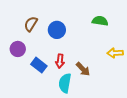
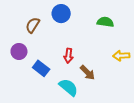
blue circle: (57, 30) -> (61, 14), moved
red arrow: (60, 61) -> (68, 56), moved
cyan semicircle: (65, 83) -> (68, 87), turned 120

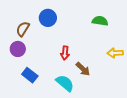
blue circle: (61, 14) -> (48, 18), moved
brown semicircle: (33, 25) -> (23, 29), moved
blue rectangle: (41, 68) -> (30, 75), moved

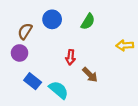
green semicircle: (100, 21) -> (88, 22), moved, turned 112
yellow arrow: (115, 53) -> (125, 45), moved
cyan semicircle: (65, 83) -> (59, 90), moved

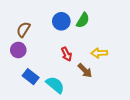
blue circle: (52, 19) -> (61, 21), moved
yellow arrow: (125, 45) -> (99, 53), moved
red arrow: (71, 57) -> (66, 54), turned -32

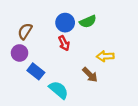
green semicircle: (83, 20) -> (88, 22), turned 35
red arrow: (66, 54) -> (64, 43), moved
blue rectangle: (31, 77) -> (36, 71), moved

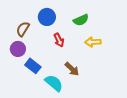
blue circle: (65, 23) -> (47, 17), moved
yellow arrow: (105, 56) -> (93, 42), moved
brown arrow: (90, 75) -> (72, 69), moved

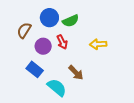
green semicircle: (81, 20) -> (71, 21), moved
purple circle: (18, 49) -> (43, 46), moved

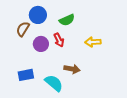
blue circle: (49, 18) -> (38, 15), moved
blue rectangle: (35, 69) -> (26, 75), moved, turned -49
brown arrow: (76, 73) -> (72, 69), turned -35

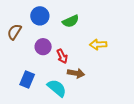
brown semicircle: (23, 29) -> (14, 32), moved
red arrow: (59, 40) -> (62, 56), moved
blue rectangle: (26, 75) -> (27, 80), turned -56

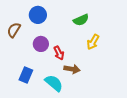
green semicircle: (71, 21) -> (81, 20), moved
yellow arrow: (98, 45) -> (93, 42), turned -56

